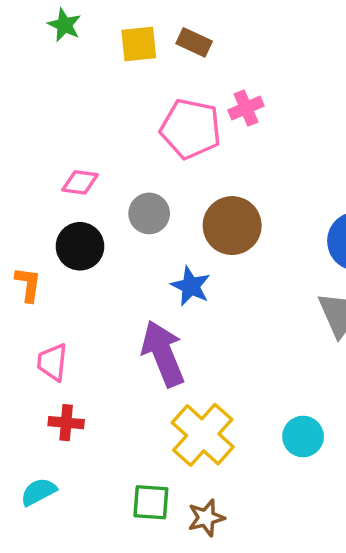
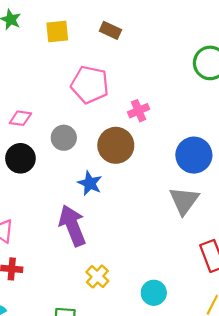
brown rectangle: (194, 42) -> (110, 30), moved
pink cross: (246, 108) -> (139, 111), moved
yellow cross: (203, 435) -> (97, 277), size x0.6
cyan circle: (303, 437) -> (154, 293), moved

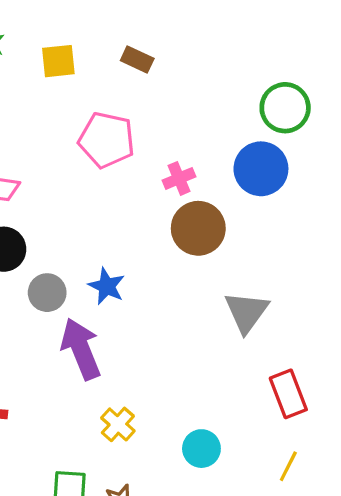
gray circle: (64, 138) -> (47, 293), moved
brown circle: (116, 145) -> (198, 228), moved
blue circle: (194, 155) -> (261, 169), moved

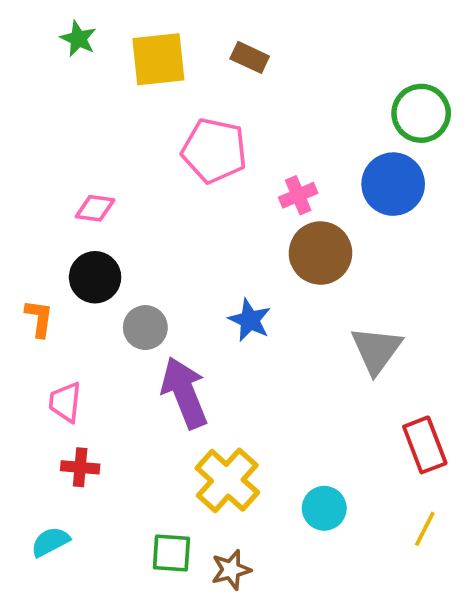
yellow square: (58, 61) -> (158, 59), size x1.4
blue star: (107, 286) -> (250, 320), moved
yellow cross: (118, 424) -> (227, 480), size x1.6

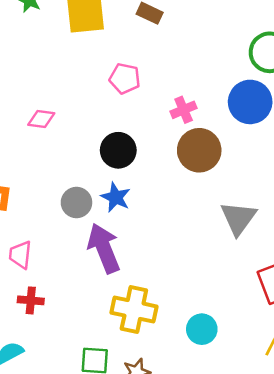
pink pentagon: (214, 151) -> (125, 78), size x0.7
black circle: (95, 277) -> (118, 150), moved
blue star: (250, 320) -> (116, 197), moved
yellow cross: (227, 480) -> (134, 310), turned -30

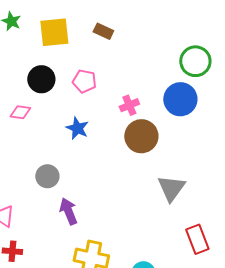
black circle: (118, 150) -> (41, 79), moved
blue star: (116, 197) -> (77, 128), moved
purple arrow: (104, 248) -> (68, 211), size x0.7

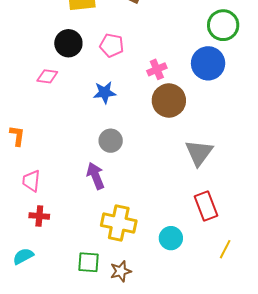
blue star: (77, 128) -> (105, 92), turned -30
gray circle: (47, 176) -> (111, 141), moved
red rectangle: (197, 239) -> (206, 206), moved

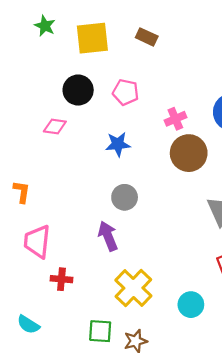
pink trapezoid: (31, 181) -> (37, 242), size x1.4
red cross: (39, 216) -> (61, 279), moved
yellow cross: (119, 223) -> (133, 288), turned 32
cyan semicircle: (23, 256) -> (28, 324), turned -120

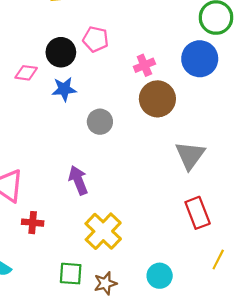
black circle: (78, 90) -> (61, 52), moved
blue star: (118, 144) -> (64, 89), moved
gray circle: (125, 197) -> (100, 122), moved
cyan circle: (191, 305) -> (160, 276), moved

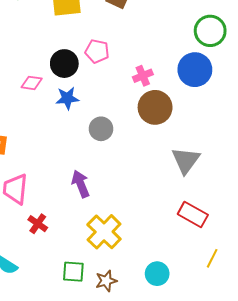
red rectangle: (198, 213) -> (193, 214), turned -40
red cross: (33, 223) -> (38, 224), turned 30

